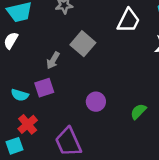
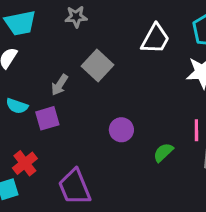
cyan semicircle: (20, 95) -> (17, 106), moved
purple circle: (96, 102) -> (121, 130), moved

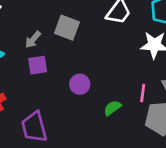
gray square: (98, 65) -> (67, 28), turned -30
purple square: (47, 118) -> (38, 65), moved

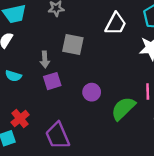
gray arrow: (33, 40) -> (45, 59), turned -35
green semicircle: (112, 108) -> (123, 108), size x1.6

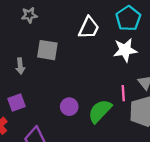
purple square: (52, 81) -> (16, 102), moved
purple circle: (92, 92) -> (69, 107), moved

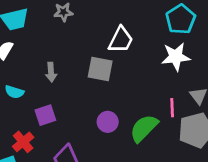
white trapezoid: (89, 28) -> (121, 40), moved
gray square: (47, 50) -> (100, 69), moved

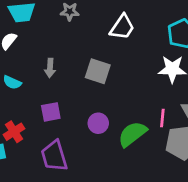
white trapezoid: (121, 40) -> (122, 27), moved
purple square: (45, 115) -> (51, 112), moved

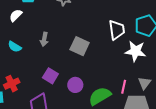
white trapezoid: (122, 27) -> (117, 30), moved, turned -50
purple square: (51, 112) -> (50, 76), moved, turned 35

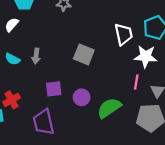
gray arrow: (44, 39) -> (36, 56), moved
purple square: (50, 76) -> (54, 89), turned -35
pink line: (124, 87) -> (136, 82), moved

